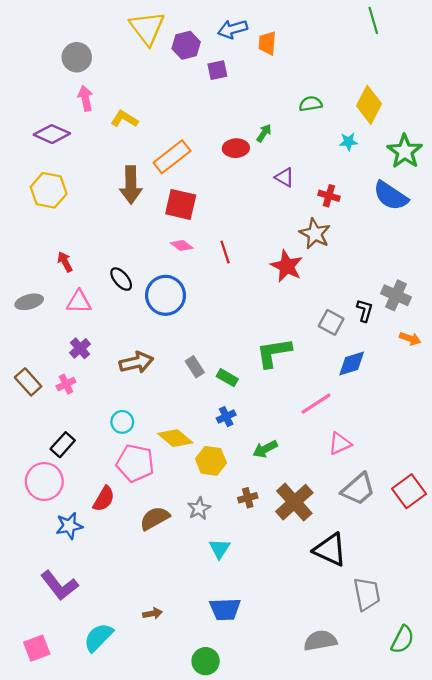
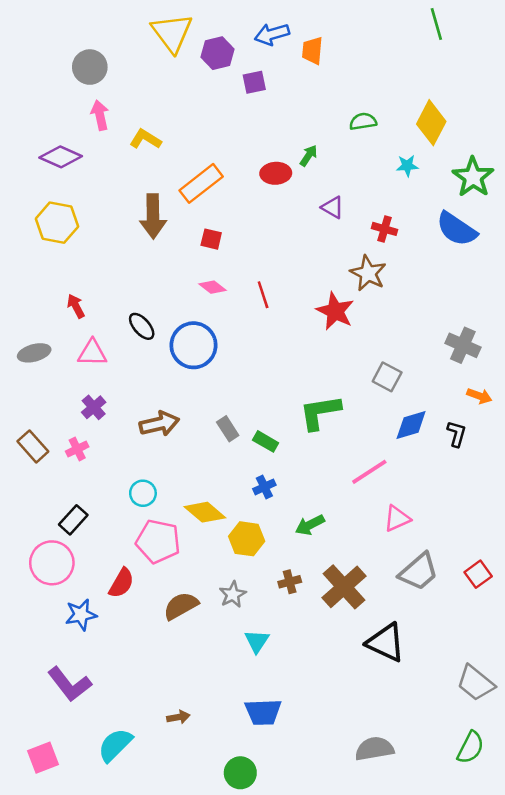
red square: (181, 204) -> (211, 239), size x0.6
black L-shape: (365, 310) -> (457, 434), moved
red square: (409, 491) -> (478, 574), size x0.7
gray trapezoid: (367, 594) -> (476, 683), moved, turned 140

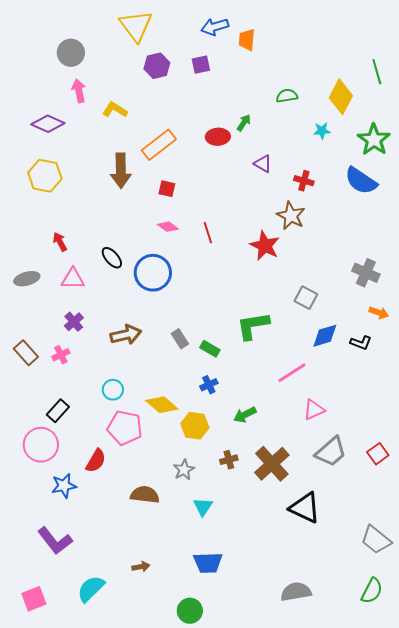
green line: (436, 24) -> (377, 72), moved
purple hexagon: (218, 53) -> (157, 66), moved
black L-shape: (457, 434) -> (361, 343), turned 95
brown semicircle: (181, 606) -> (145, 495), moved, turned 36

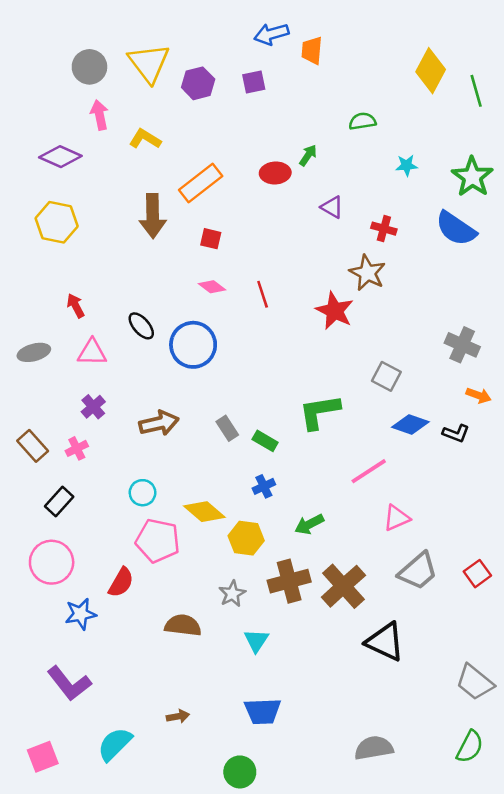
yellow triangle: (136, 26) -> (149, 63), moved
yellow diamond: (341, 97) -> (431, 71), moved
blue diamond: (325, 336) -> (410, 424), turned 36
black rectangle: (58, 411) -> (59, 502), moved
brown cross: (229, 460) -> (289, 581), size x1.8

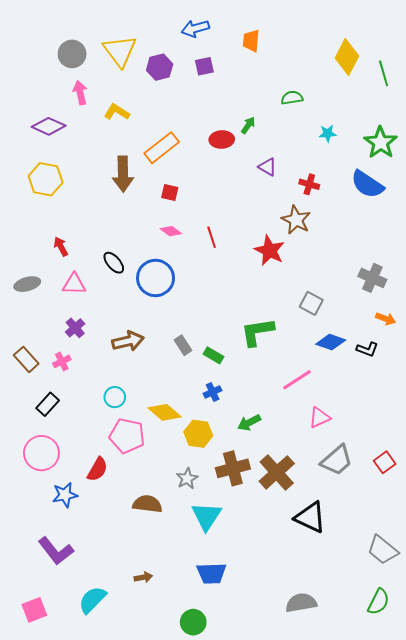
blue arrow: (271, 34) -> (195, 29), moved
cyan triangle: (256, 641) -> (206, 516), size x1.5

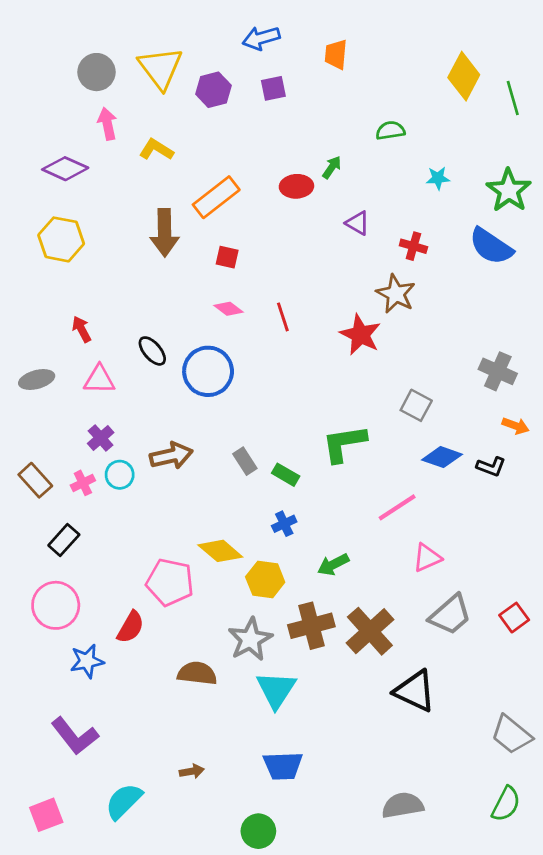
cyan circle: (115, 397) -> (120, 475), moved
gray star: (187, 479) -> (250, 639), size x1.5

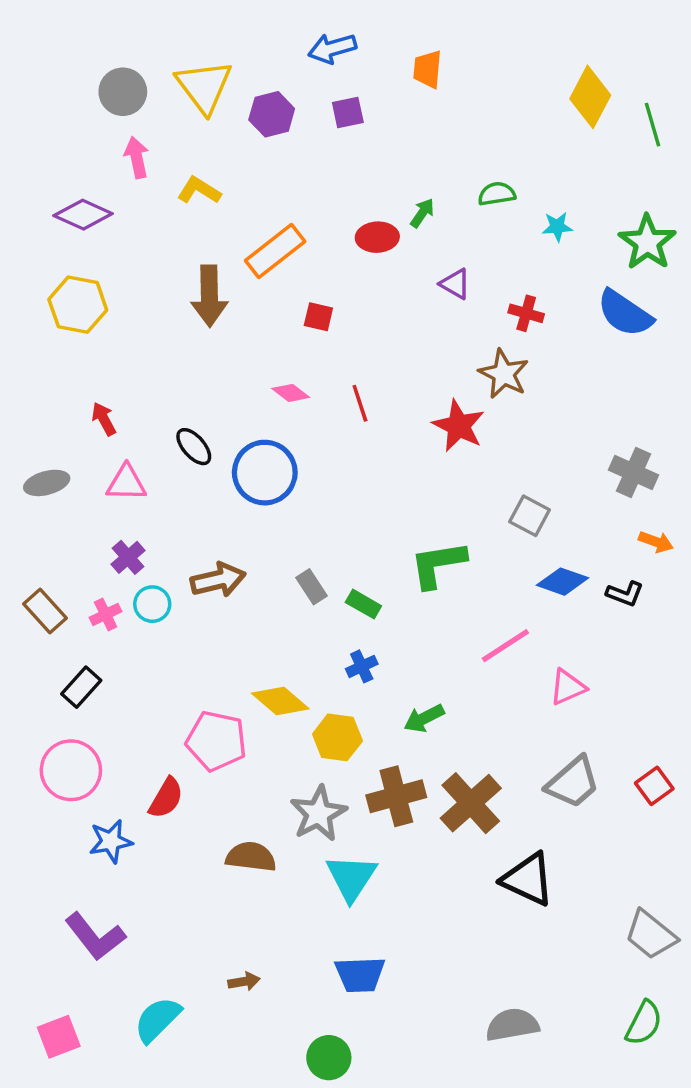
green semicircle: (390, 131) -> (497, 194), moved
red square: (227, 257) -> (318, 317), moved
pink triangle: (427, 558) -> (568, 687), moved

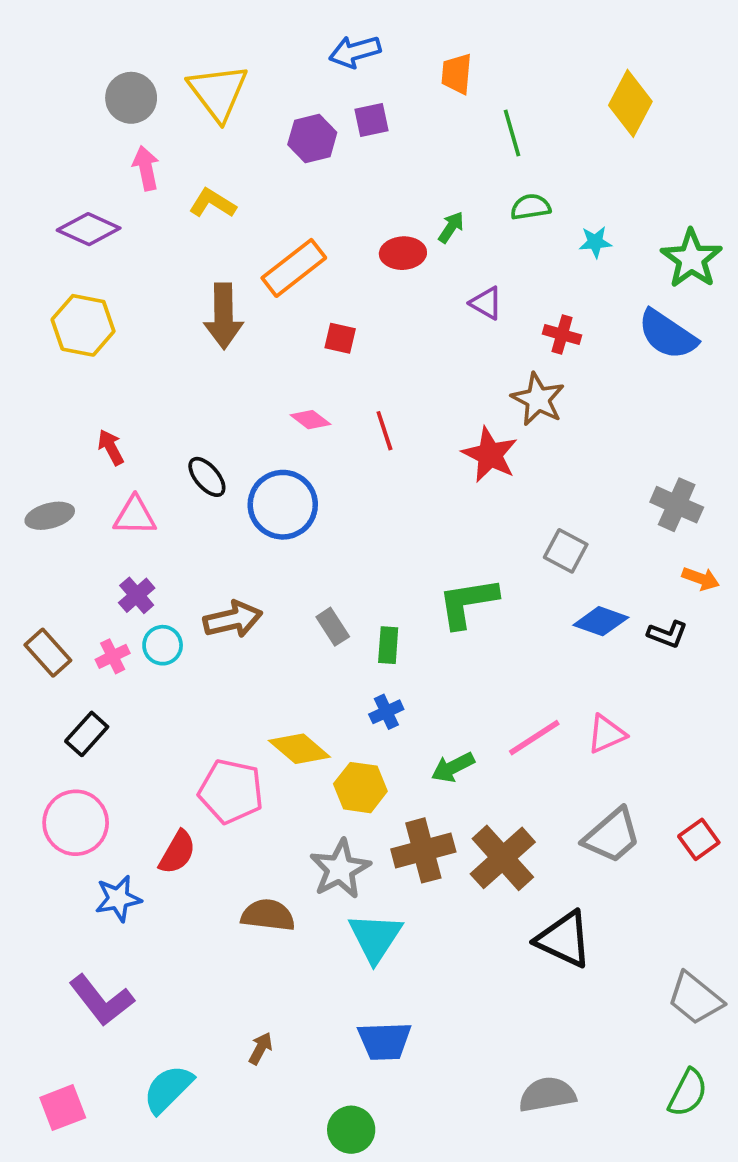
purple hexagon: (272, 114) -> (312, 138), moved
green line: (653, 125) -> (512, 133), moved
green rectangle: (363, 604) -> (388, 645), turned 64
pink line: (505, 646) -> (534, 738), moved
brown arrow: (244, 981) -> (261, 1048), turned -52

